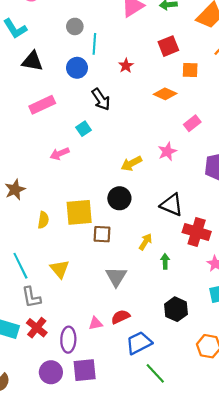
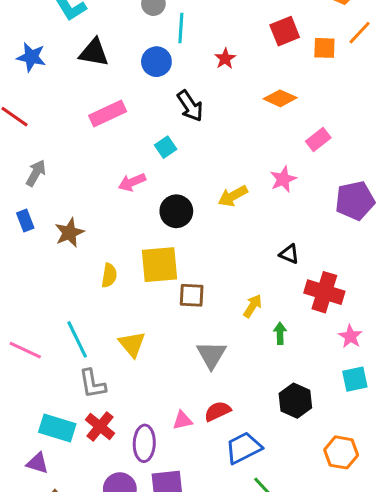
orange square: (190, 70) -> (324, 48), moved
black circle: (119, 198) -> (176, 211), moved
black triangle: (172, 205) -> (289, 254), size x0.6

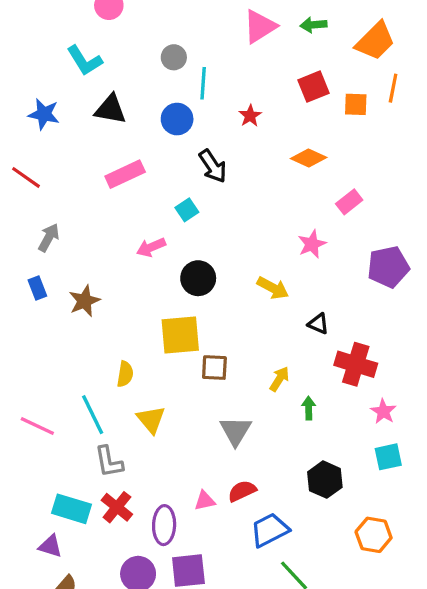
orange line: (360, 33) -> (393, 88), turned -32
yellow arrow: (233, 196) -> (273, 288), moved, turned -124
yellow semicircle: (109, 275) -> (125, 374), moved

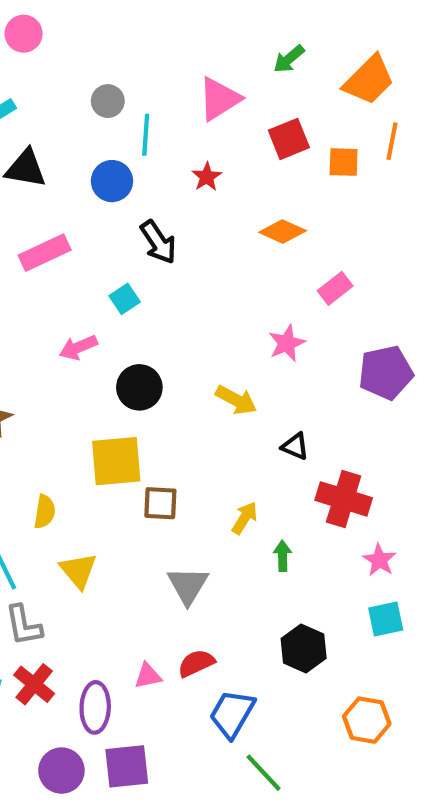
green arrow: (313, 25) -> (289, 59), turned -35
pink triangle: (260, 26) -> (219, 99), moved
blue trapezoid: (270, 530) -> (232, 714), turned -33

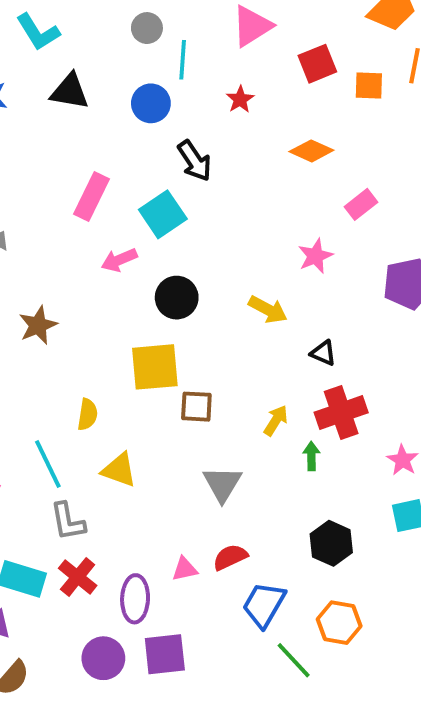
pink rectangle: (45, 253) -> (91, 196), moved, turned -39
cyan square: (125, 299) -> (163, 214), size x1.6
red cross: (344, 499) -> (341, 412), moved, turned -36
yellow triangle: (78, 571) -> (119, 470), turned -30
orange hexagon: (367, 720) -> (339, 623), moved

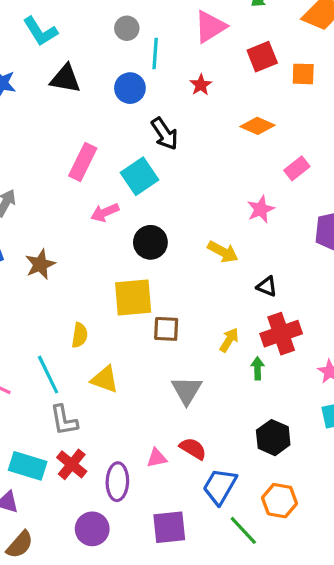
red semicircle: (230, 557) -> (193, 449), turned 56
purple square: (165, 654) -> (169, 527), moved

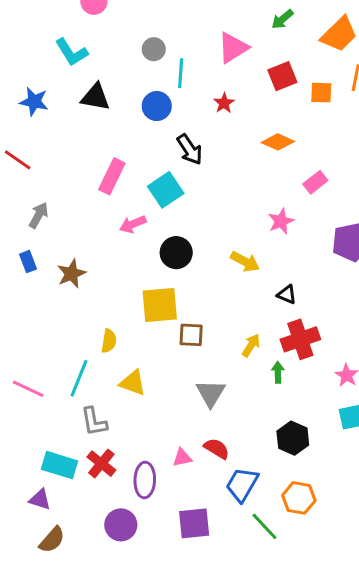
cyan line: (48, 375) -> (79, 378), turned 48

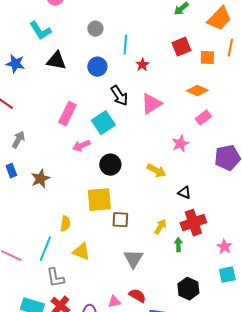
pink triangle: (233, 48) -> (151, 104), moved
cyan line: (181, 73) -> (125, 45), moved
orange diamond: (278, 142) -> (197, 91), moved

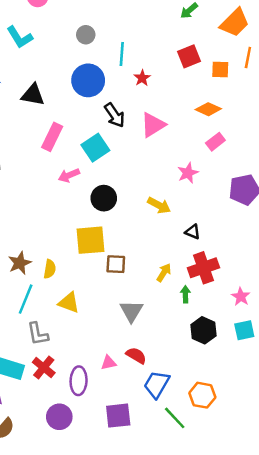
black triangle: (56, 61) -> (33, 95), moved
blue circle: (97, 67) -> (88, 80), size x1.4
brown star: (40, 179) -> (20, 263), moved
black hexagon: (188, 289) -> (203, 330), moved

